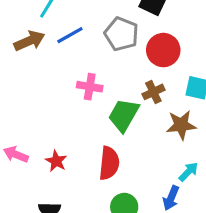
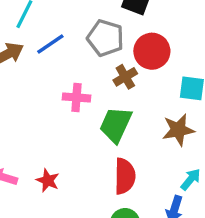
brown cross: (153, 92) -> (125, 77), moved
red semicircle: (109, 163) -> (125, 176), moved

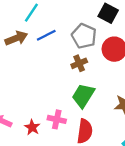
brown cross: (125, 77) -> (79, 63), moved
pink cross: (76, 97) -> (57, 119), moved

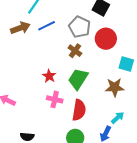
brown cross: (79, 63) -> (75, 51), turned -32
red star: (32, 127) -> (49, 76), moved

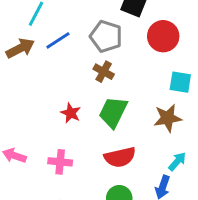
red circle: (106, 39) -> (163, 36), moved
pink cross: (55, 99) -> (60, 162), moved
red semicircle: (79, 110) -> (120, 157), turned 75

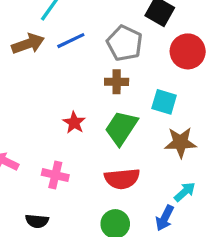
brown cross: (104, 72) -> (117, 82), turned -36
cyan square: (180, 82) -> (164, 102), moved

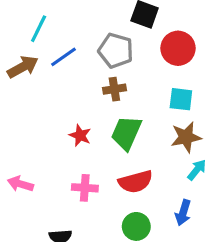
cyan square: (164, 102) -> (181, 99), moved
pink cross: (55, 175) -> (85, 188), moved
cyan arrow: (185, 192) -> (197, 170), moved

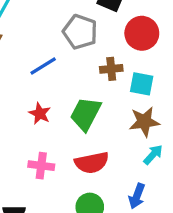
blue line: (64, 57) -> (43, 66), moved
brown cross: (114, 89) -> (111, 69), moved

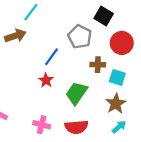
blue line: (43, 66) -> (52, 57), turned -30
red star: (40, 114) -> (46, 80), moved
brown star: (144, 122) -> (116, 104), turned -30

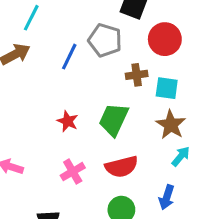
blue line: (52, 57) -> (69, 57), moved
red star: (46, 80) -> (68, 121), moved
pink cross: (42, 125) -> (73, 172), turned -35

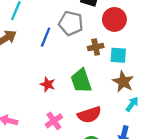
green trapezoid: (114, 120) -> (81, 81), turned -40

